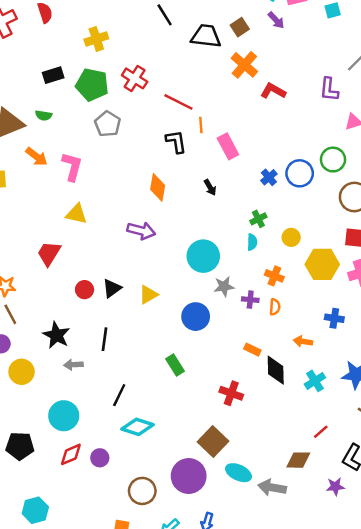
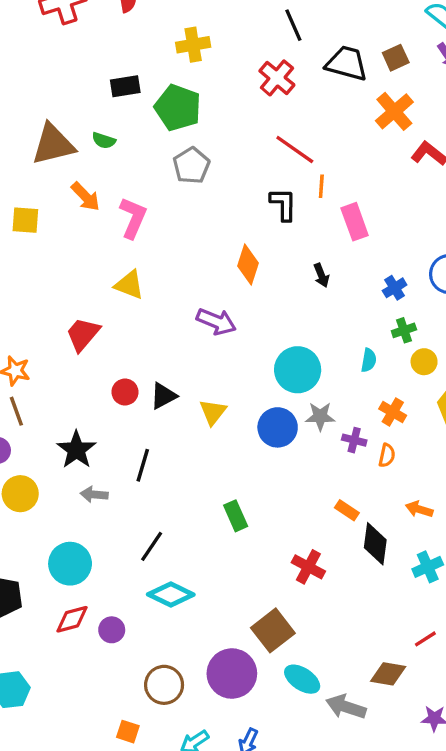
red cross: (135, 78) -> (277, 78), moved
blue cross: (269, 177) -> (395, 288), moved
green cross: (258, 219) -> (404, 330), moved
yellow triangle: (148, 295) -> (213, 412), turned -30
blue circle: (196, 317) -> (278, 427), moved

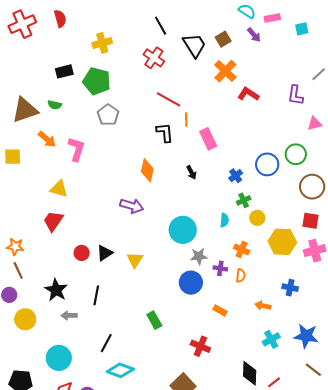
black trapezoid: (347, 63) -> (194, 45), turned 48
yellow triangle: (129, 285) -> (59, 189), moved
blue circle: (278, 427) -> (191, 283), moved
black diamond: (375, 544) -> (250, 373), moved

